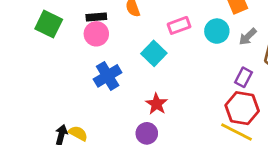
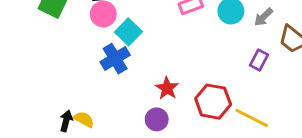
cyan square: (154, 53) -> (128, 32), moved
red hexagon: (242, 108) -> (213, 102), moved

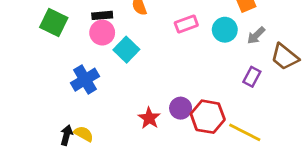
blue cross: (115, 59) -> (85, 80), moved
red star: (167, 88) -> (149, 118), moved
purple circle: (157, 119) -> (181, 108), moved

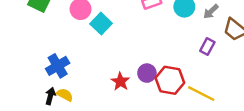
blue cross: (85, 80) -> (58, 66), moved

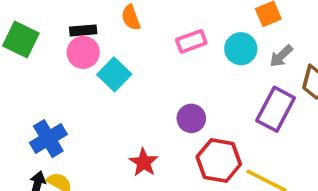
purple rectangle: (207, 46) -> (276, 109), size x1.6
purple circle: (147, 73) -> (191, 118), moved

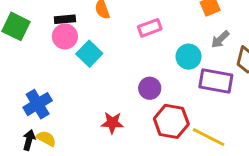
cyan circle: (241, 49) -> (189, 57), moved
purple rectangle: (276, 109) -> (216, 81), turned 72
red star: (144, 162) -> (112, 123), turned -30

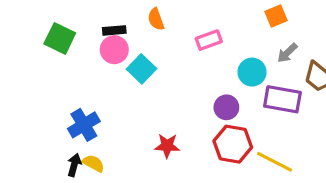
purple circle: (150, 88) -> (226, 107), moved

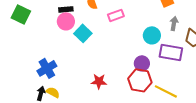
green square: (60, 38) -> (21, 14), moved
pink rectangle: (209, 40) -> (116, 15), moved
gray arrow: (287, 53) -> (174, 23), turned 144
purple circle: (226, 107) -> (142, 63), moved

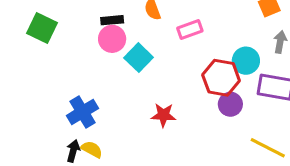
red hexagon: (140, 80) -> (221, 78), moved
red star: (99, 81) -> (163, 115), moved

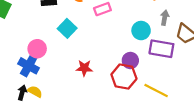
pink circle: (112, 39) -> (37, 49), moved
red hexagon: (221, 78) -> (124, 77), moved
blue cross: (82, 112) -> (29, 66), turned -30

